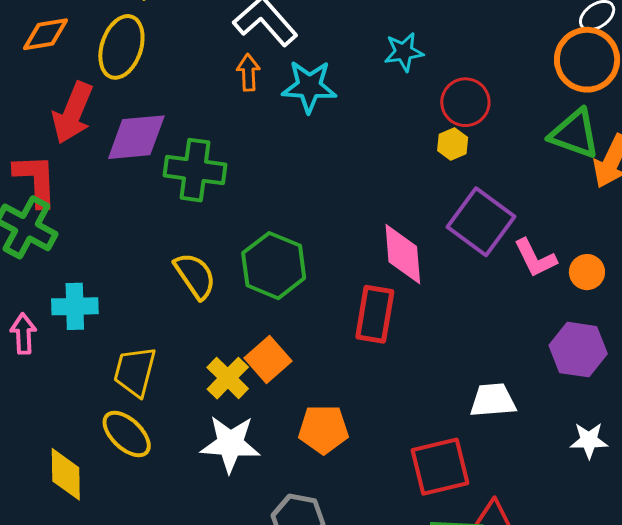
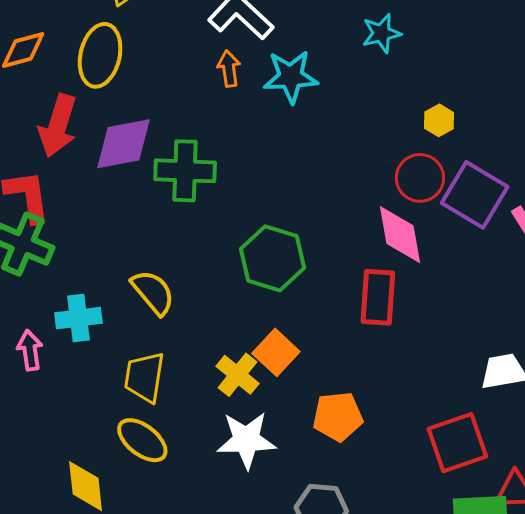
red circle: (465, 102) -> (420, 178), moved
yellow semicircle: (195, 276) -> (153, 292), moved

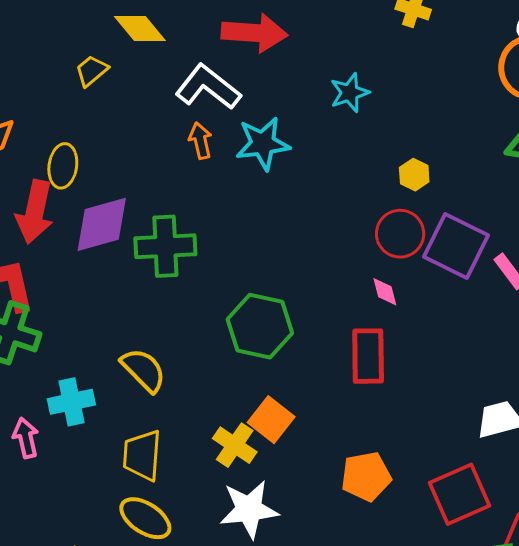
yellow ellipse: (100, 55) -> (63, 166), moved, size x0.7
pink diamond: (400, 235) -> (385, 292), size x0.5
orange pentagon: (338, 417) -> (366, 476), moved

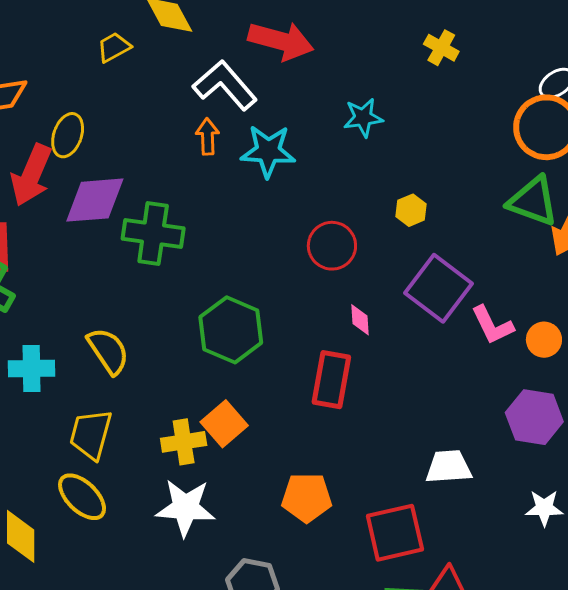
red circle: (400, 234) -> (332, 246), moved
yellow cross: (235, 445) -> (184, 442), turned 36

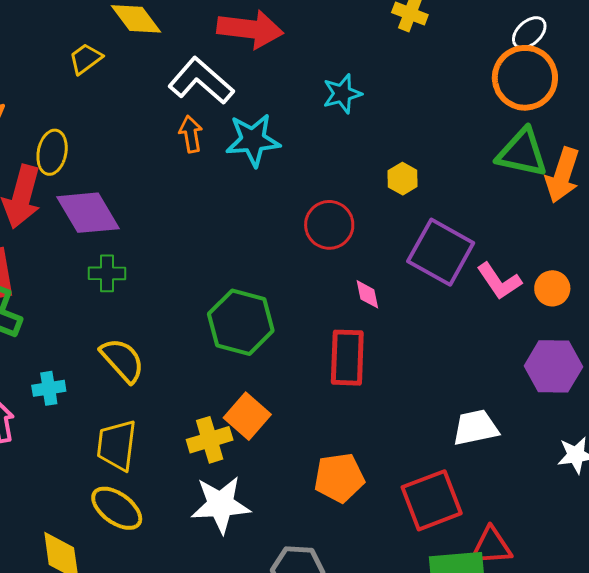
purple diamond: (95, 200) -> (88, 213), turned 72
green cross: (153, 234) -> (107, 273), moved, size x0.6
cyan cross: (31, 369) -> (49, 388), size x0.7

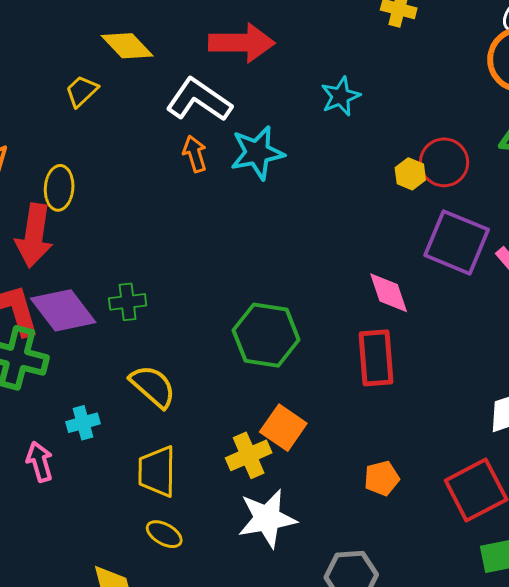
purple diamond: (88, 213) -> (63, 310), moved
red circle: (329, 225) -> (444, 162), moved
pink diamond: (367, 294) -> (389, 293), size x1.5
orange pentagon: (339, 478) -> (382, 478), size x0.7
yellow ellipse: (117, 508) -> (164, 534), size x0.7

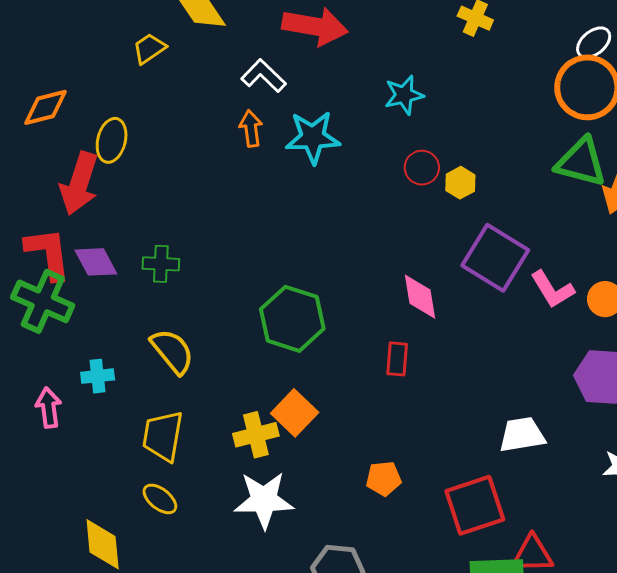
white L-shape: (199, 100) -> (264, 76), size x0.7
red circle: (444, 162) -> (422, 168), moved, size x0.7
purple diamond: (63, 310) -> (96, 262), size x0.7
red rectangle: (376, 358) -> (397, 359), size x0.6

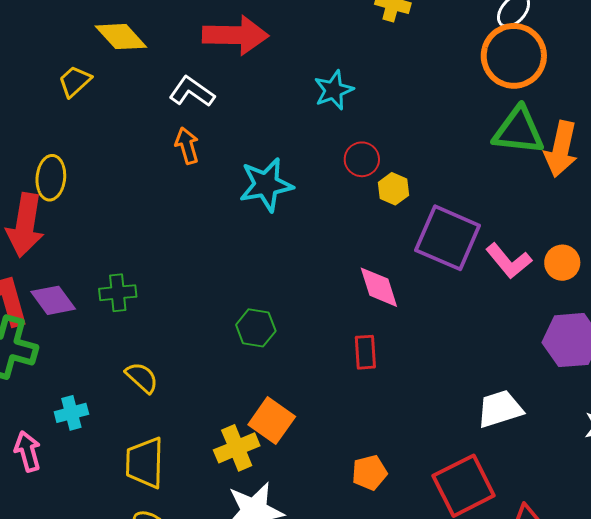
cyan star: (313, 137) -> (266, 185), moved
yellow hexagon: (460, 183) -> (393, 189), moved
green hexagon: (292, 319) -> (256, 328), size x0.6
yellow semicircle: (172, 351) -> (142, 377), size x0.7

